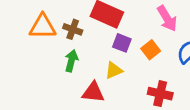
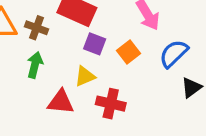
red cross: (160, 94) -> (111, 104), moved

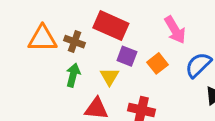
yellow triangle: (85, 76) -> (109, 77), moved, turned -36

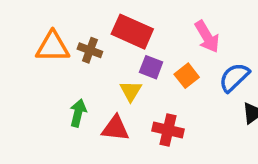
green arrow: (73, 75) -> (78, 113), moved

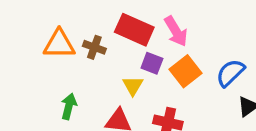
pink arrow: (207, 37) -> (176, 31), moved
orange square: (187, 76) -> (186, 71), size x1.4
green arrow: (78, 113) -> (69, 106), moved

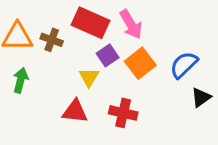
purple square: (152, 63) -> (108, 55), turned 35
green arrow: (69, 106) -> (21, 80), moved

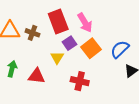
red rectangle: (90, 23) -> (58, 22), turned 45
green arrow: (21, 80) -> (12, 69), moved
red triangle: (75, 111) -> (37, 76), moved

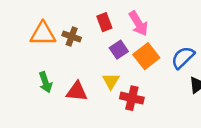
red rectangle: (58, 22) -> (104, 22), size x0.6
yellow triangle: (57, 58) -> (111, 81), moved
green arrow: (12, 69) -> (45, 82), turned 147

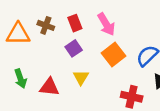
brown cross: (72, 37) -> (46, 25), moved
purple square: (119, 50) -> (74, 48), moved
red cross: (132, 98) -> (132, 97), moved

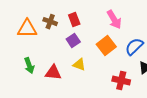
pink arrow: (106, 24) -> (114, 20), moved
yellow triangle: (81, 77) -> (79, 65), turned -40

